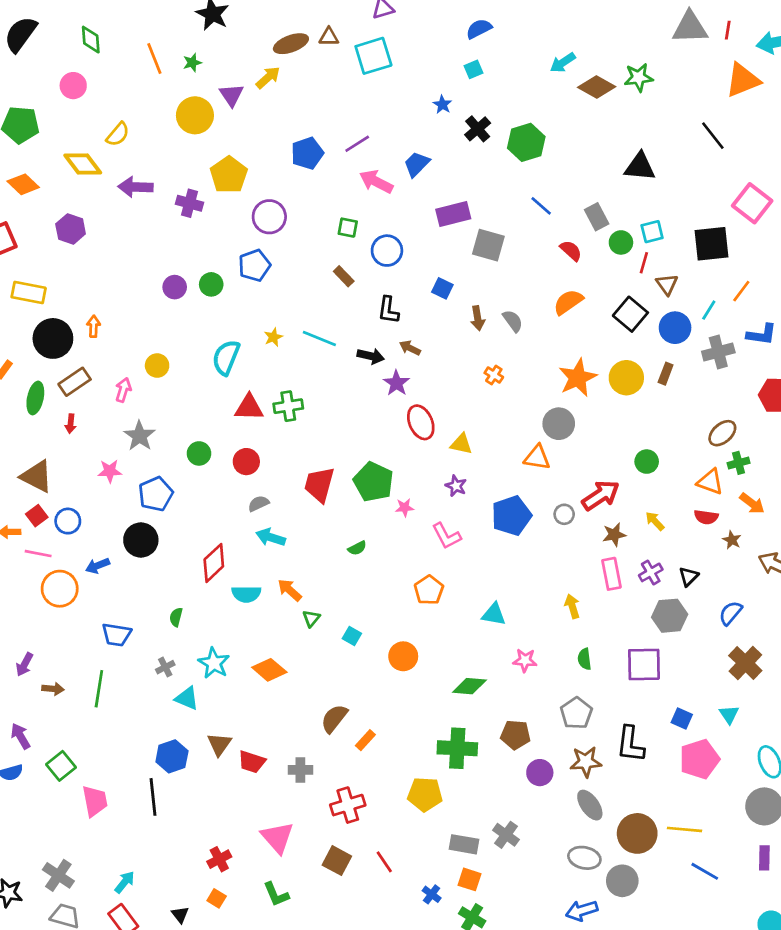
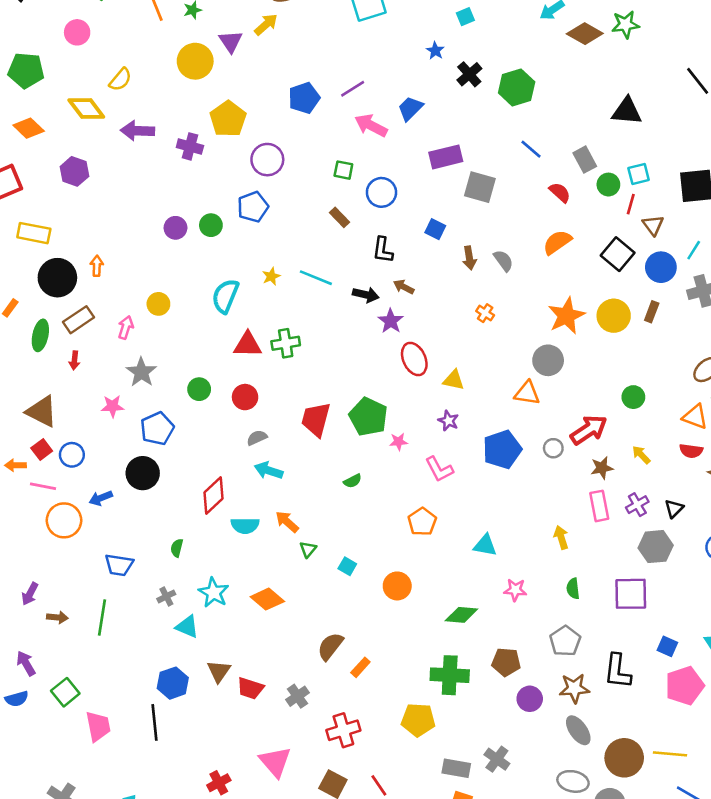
gray cross: (300, 770) -> (298, 696), turned -35

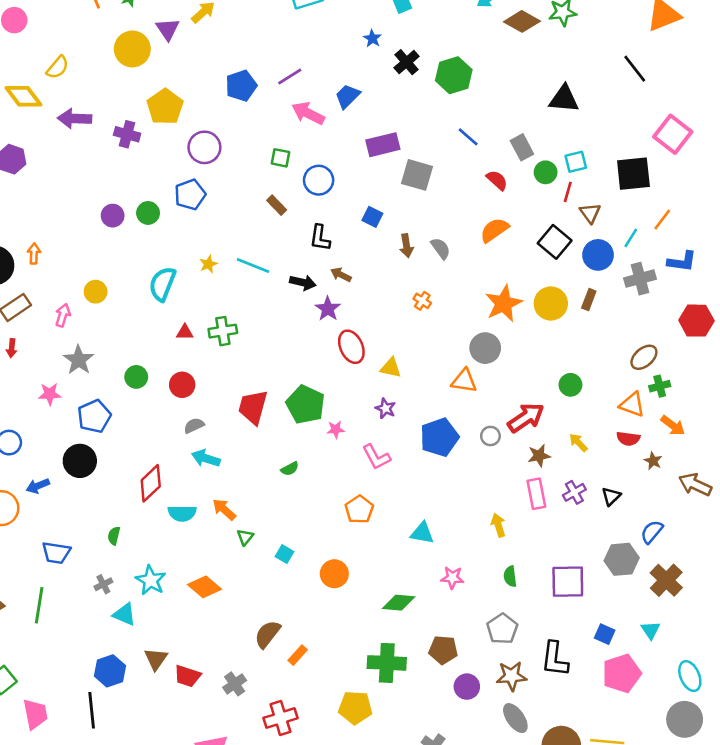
red triangle: (248, 345) -> (185, 332), size x0.6
gray hexagon: (656, 547) -> (622, 559), moved

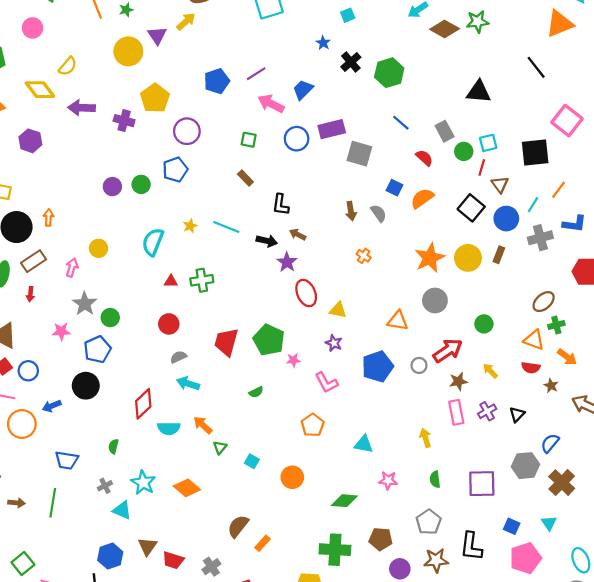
blue circle: (319, 180) -> (297, 139), moved
blue square: (372, 217) -> (395, 188), moved
gray circle: (485, 348) -> (435, 300), moved
green circle: (136, 377) -> (110, 318), moved

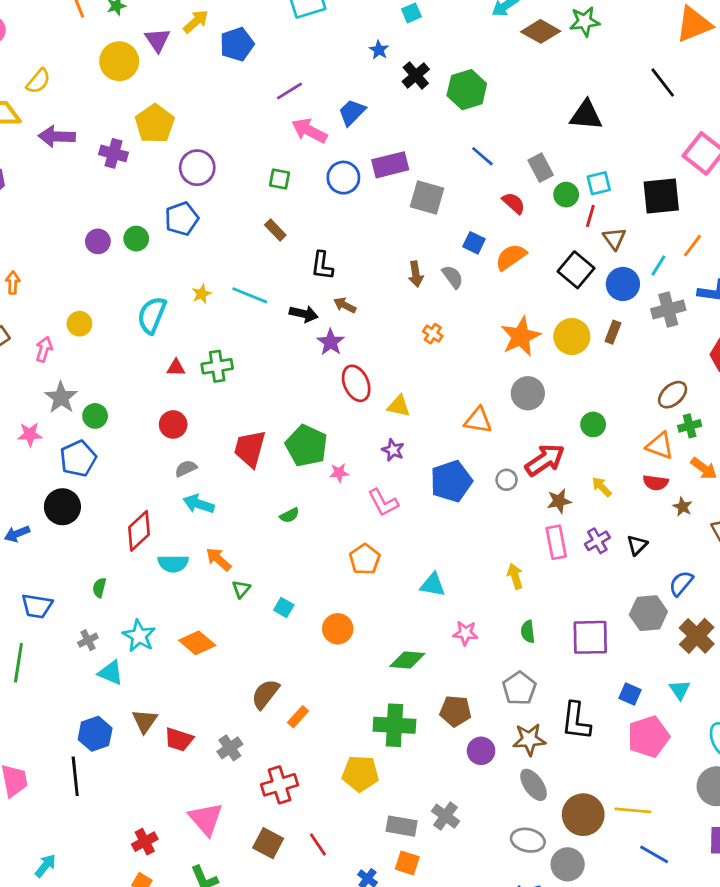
blue pentagon: (217, 81) -> (237, 44), moved

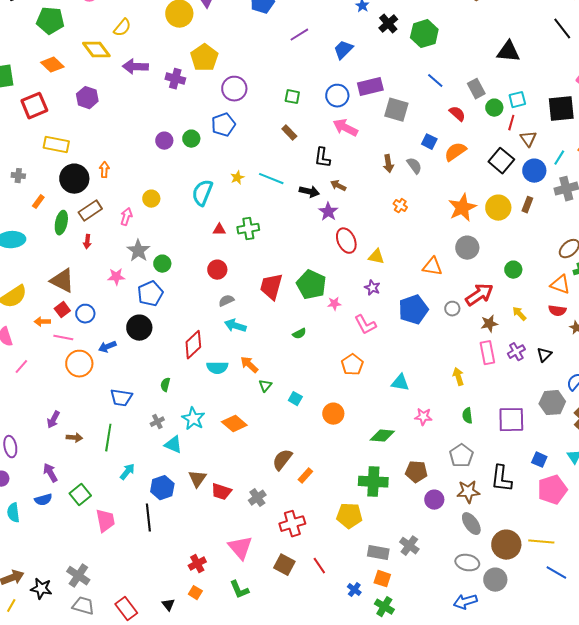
pink arrow: (309, 131) -> (345, 128), moved
cyan arrow: (45, 866) -> (127, 472), moved

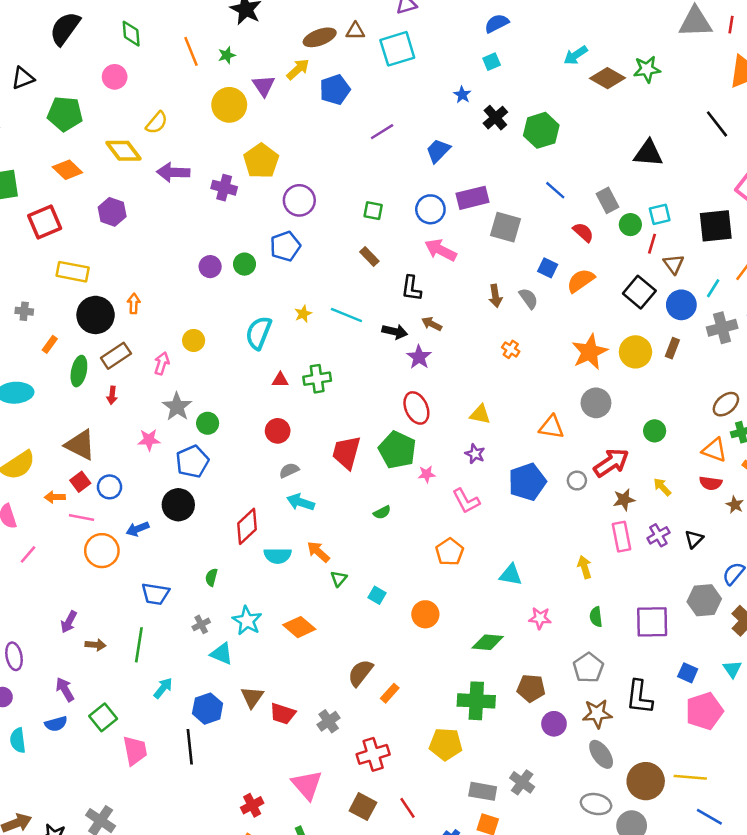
red ellipse: (346, 241) -> (416, 408), moved

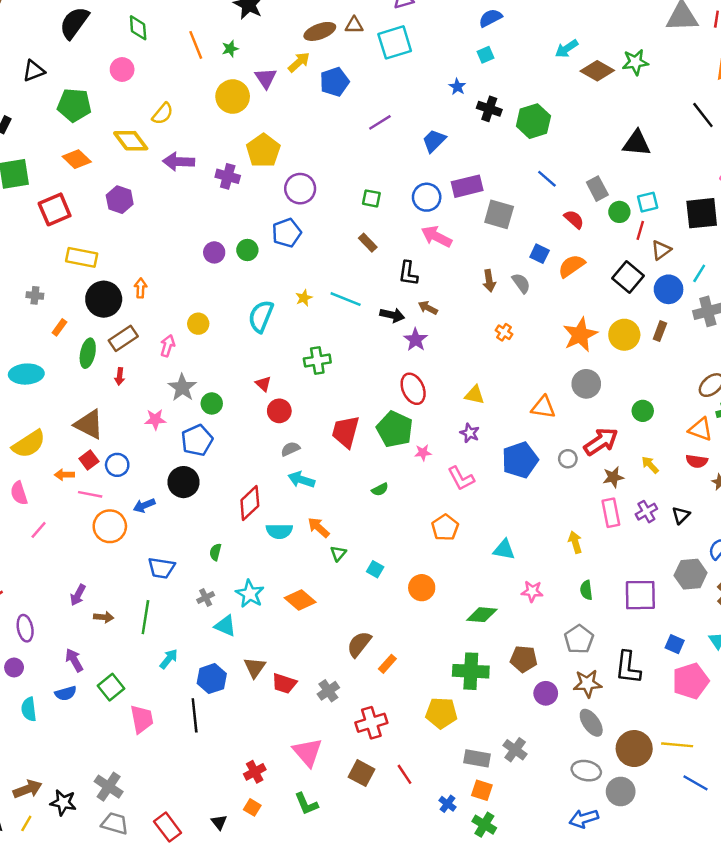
black cross: (495, 118) -> (489, 109), turned -30
brown triangle: (674, 264) -> (661, 250), turned 30
red triangle: (280, 380) -> (263, 384), moved, turned 42

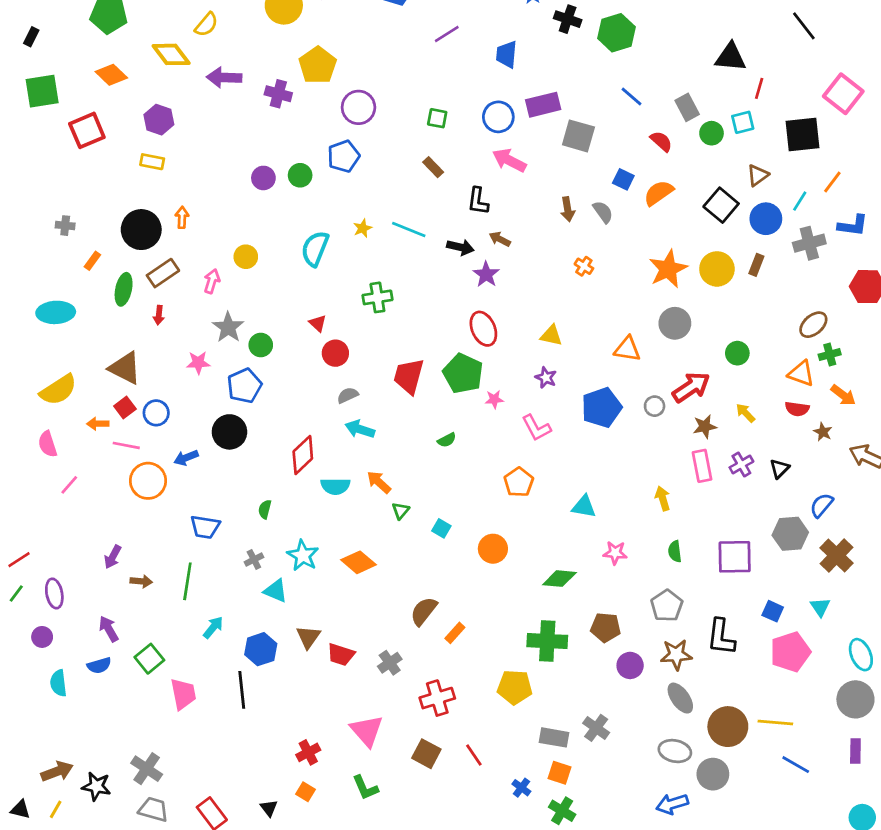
blue trapezoid: (434, 141) -> (506, 54), turned -40
red line: (640, 230) -> (759, 88), moved
yellow rectangle: (82, 257) -> (152, 162), moved, size x0.7

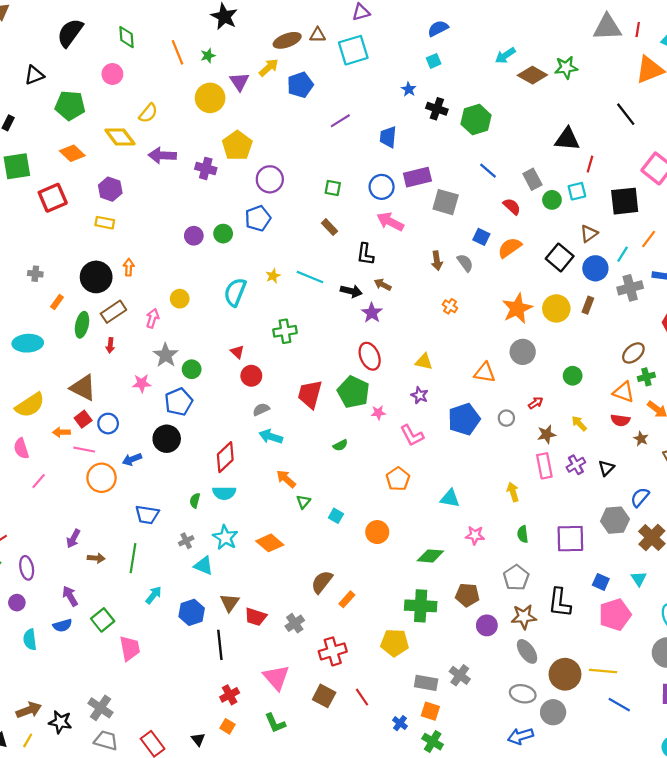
red arrow: (691, 387) -> (536, 403), size x0.5
cyan semicircle: (335, 486) -> (224, 493), moved
black line: (242, 690) -> (220, 645), moved

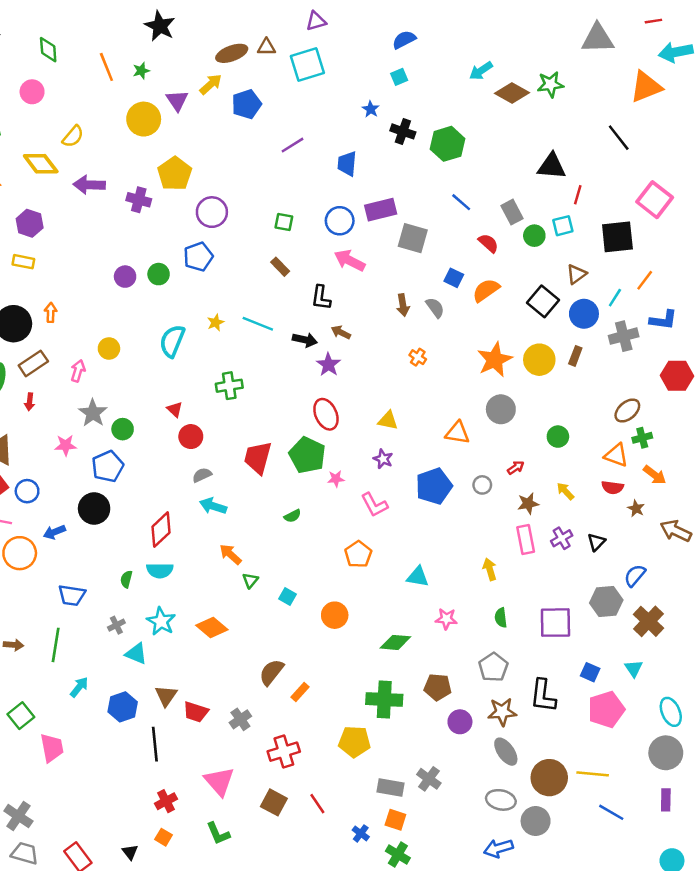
red line: (638, 30) -> (653, 21), moved, turned 72

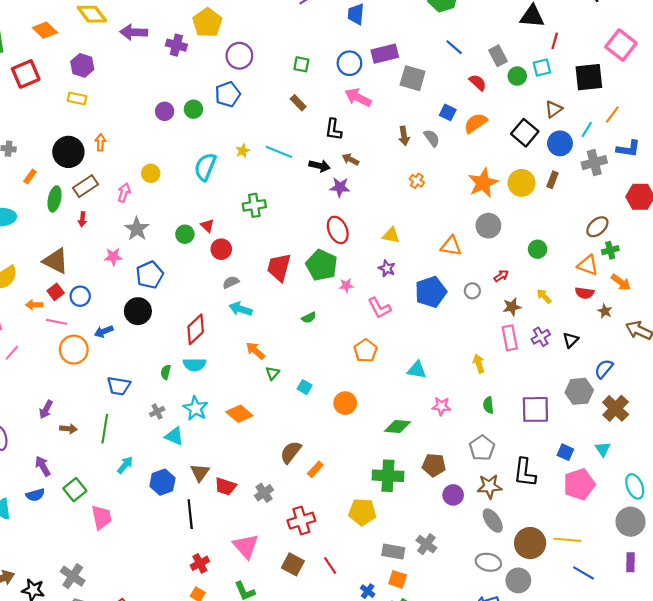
purple star: (328, 365) -> (340, 187), turned -30
green circle: (123, 429) -> (185, 234), moved

